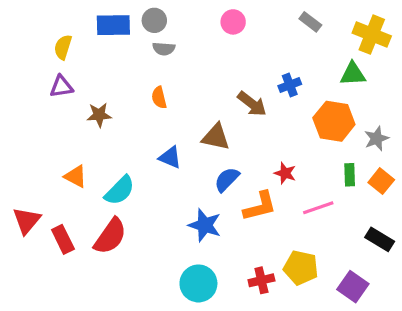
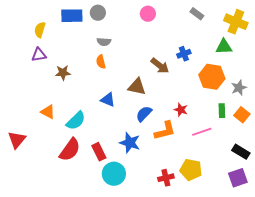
gray semicircle: (164, 49) -> (104, 42), moved
red rectangle: (63, 239) -> (99, 152), moved
cyan circle: (198, 283) -> (114, 174), moved
purple square: (353, 287) -> (238, 178), moved, turned 36

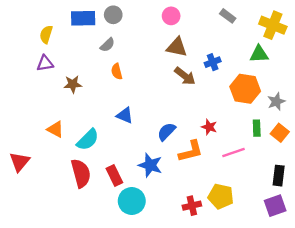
gray semicircle: (104, 42) -> (107, 45), moved, turned -48
brown triangle: (137, 87) -> (177, 47), moved
red semicircle: (70, 150) -> (81, 173), turned -50
black rectangle: (241, 152) -> (279, 176), turned 66

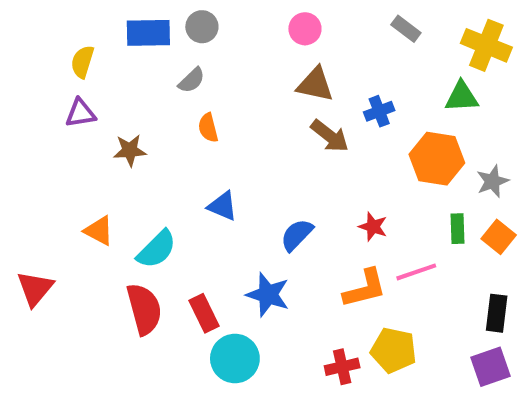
orange L-shape: (191, 151) -> (365, 288), moved

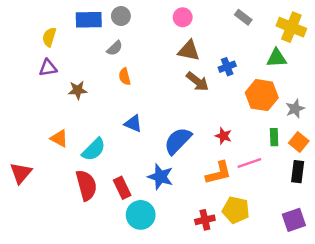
blue semicircle: (297, 235) -> (178, 141), size x1.4
black rectangle: (497, 313) -> (298, 172), moved

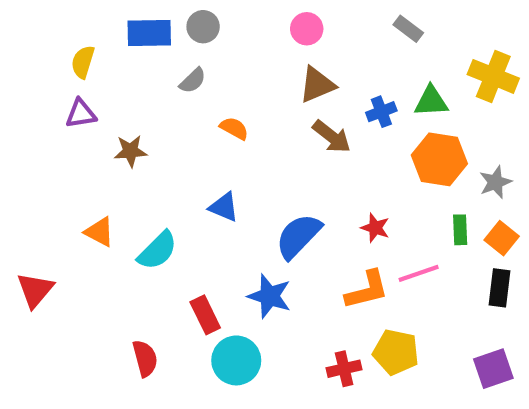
yellow cross: (291, 27) -> (493, 76), moved
brown triangle: (189, 51) -> (317, 85), turned -35
green triangle: (277, 58) -> (431, 101), moved
orange semicircle: (125, 77) -> (234, 128), moved, turned 133
red semicircle: (86, 185) -> (145, 358), moved, size x0.7

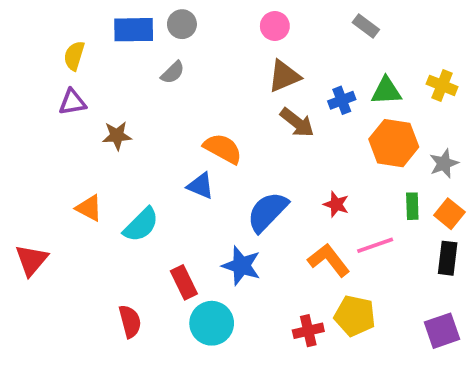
yellow cross: (493, 76) -> (442, 85), moved, size x0.7
orange semicircle: (234, 128) -> (223, 149), moved, size x1.5
orange L-shape: (367, 290) -> (329, 260), turned -114

